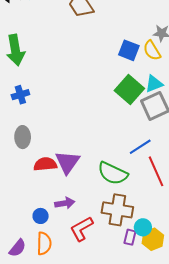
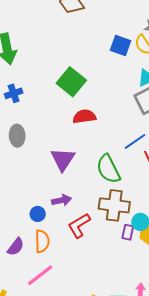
green square: (129, 90) -> (71, 82), moved
red semicircle: (45, 164) -> (84, 117), moved
green semicircle: (113, 173) -> (108, 169), turned 40

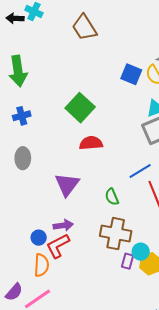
green semicircle: (108, 169) -> (112, 197), size x0.6
red L-shape: (79, 225) -> (58, 246), moved
purple semicircle: (16, 247) -> (14, 292), moved

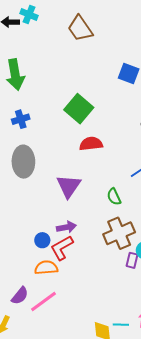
gray ellipse: (23, 158) -> (23, 162), size x1.4
brown cross: (116, 234) -> (119, 233), turned -32
orange semicircle: (41, 265) -> (46, 268), turned -95

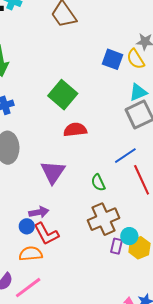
purple arrow: (66, 227) -> (39, 212), moved
red L-shape: (62, 248) -> (46, 234), turned -88

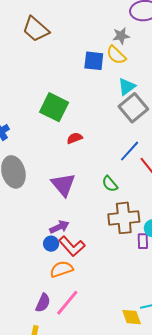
red semicircle: (75, 130) -> (75, 138), size x0.7
brown cross: (104, 219) -> (124, 218), turned 32

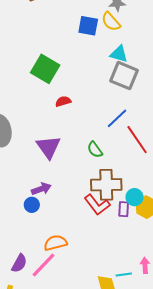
cyan triangle: (127, 87) -> (119, 54), turned 48
gray square: (133, 108) -> (124, 76), turned -32
red L-shape: (72, 246) -> (97, 205), moved
orange semicircle: (62, 269) -> (55, 243), moved

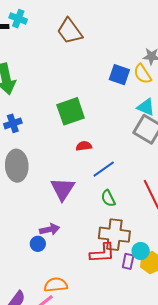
green square: (45, 69) -> (71, 111), turned 32
blue line: (117, 118) -> (104, 169), moved
red L-shape: (97, 205) -> (102, 253), turned -64

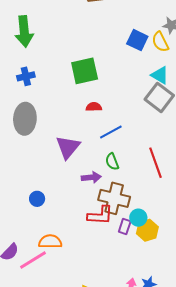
purple arrow: (50, 229) -> (91, 177), moved

